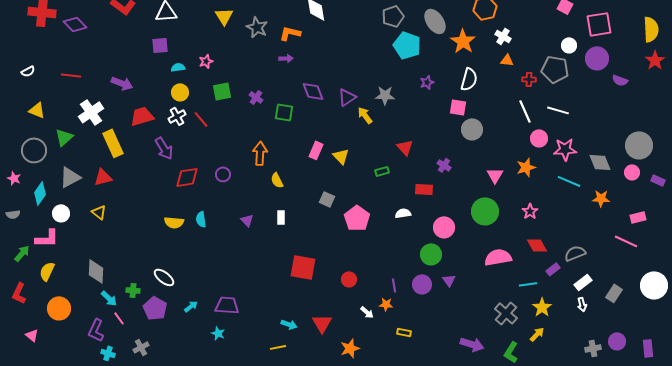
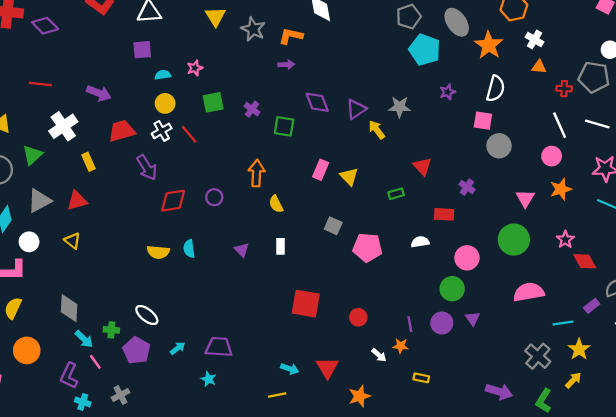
pink circle: (539, 138) -> (552, 156), moved
yellow rectangle: (113, 143) -> (88, 162), size x0.6
pink pentagon: (357, 218) -> (367, 248), turned -30
red diamond: (537, 245) -> (585, 261), moved

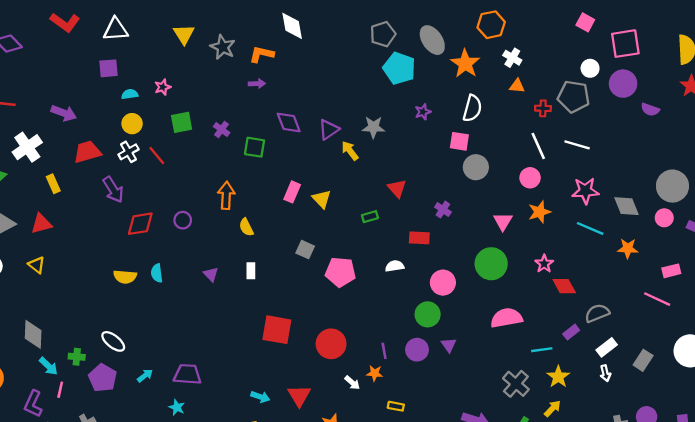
red circle: (358, 317) -> (331, 344), size x1.6
pink line: (95, 362) -> (60, 390), turned 49

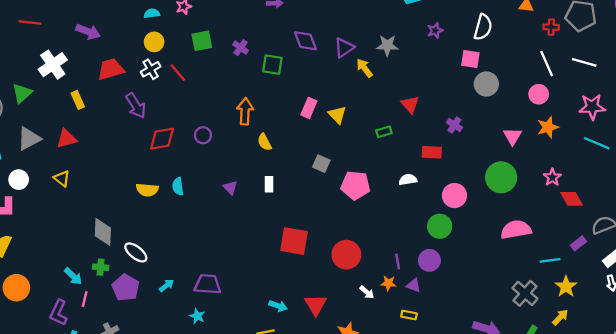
gray diamond: (33, 334) -> (103, 232), moved
purple triangle: (449, 345) -> (413, 285), moved, turned -35

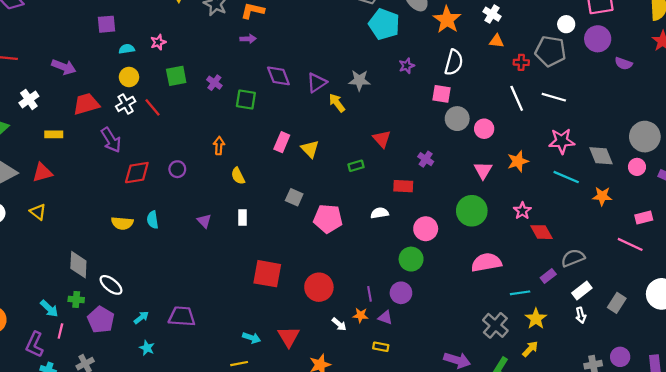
white cross: (53, 65) -> (29, 99), size x0.7
pink circle: (539, 94) -> (484, 129), moved
yellow rectangle: (78, 100) -> (54, 134), turned -66
orange arrow: (245, 111) -> (219, 146), size x0.7
cyan star: (197, 316) -> (147, 348), moved

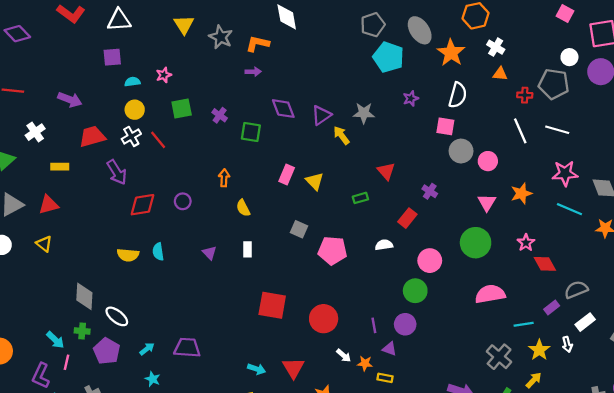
red rectangle: (403, 186) -> (407, 218), turned -54
orange star: (361, 315) -> (365, 363), moved
white arrow: (581, 315) -> (567, 344), moved

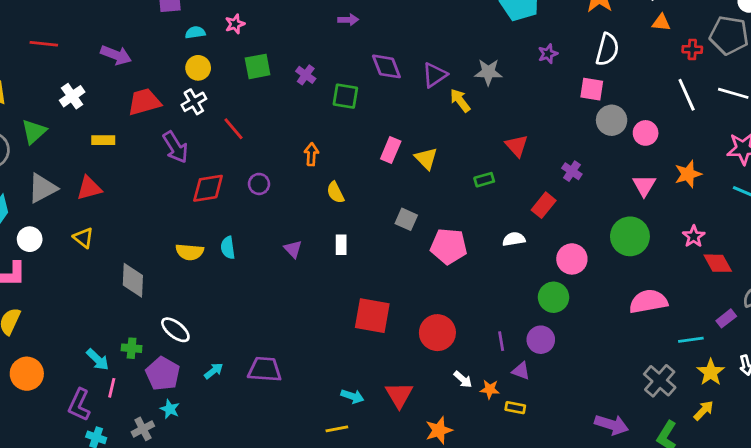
red line: (158, 140) -> (234, 129), moved
gray diamond: (84, 296) -> (133, 280), moved
cyan star: (153, 379) -> (170, 409), moved

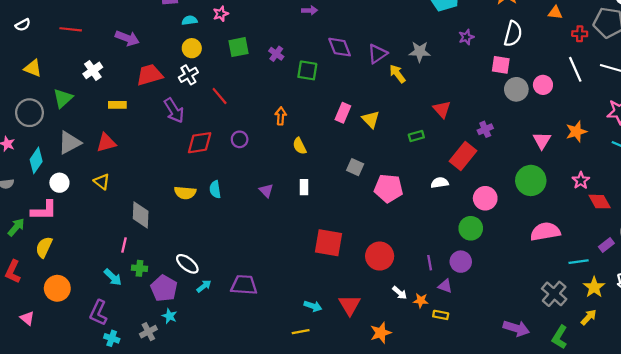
pink circle: (646, 133) -> (543, 85), moved
purple cross: (572, 171) -> (485, 129), turned 32
red rectangle: (544, 205) -> (463, 156), size x1.4
white ellipse: (175, 330) -> (187, 264), moved
pink line: (112, 388) -> (124, 245), moved

